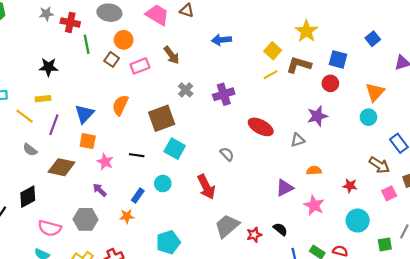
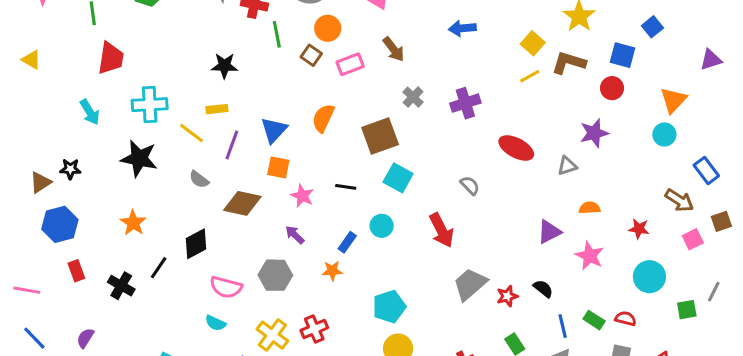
blue square: (373, 39) -> (652, 27), moved

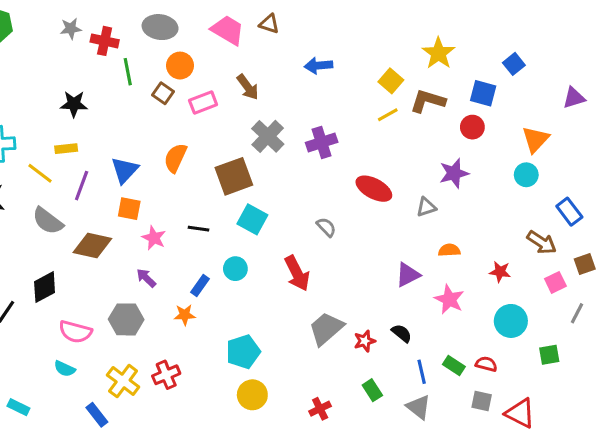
gray cross: (413, 97) -> (268, 136), size x1.5
gray semicircle: (199, 179) -> (48, 221), size x1.5
gray line: (714, 292) -> (577, 313), moved

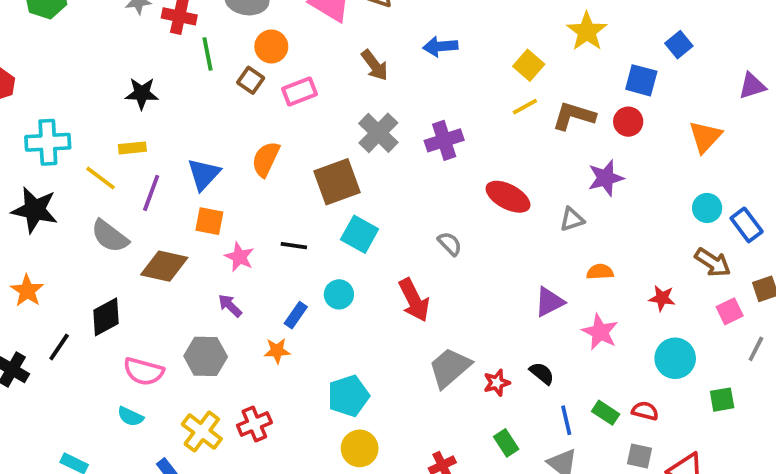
brown arrow: (248, 87) -> (375, 65), moved
brown L-shape: (428, 101) -> (574, 116), moved
cyan circle: (526, 175) -> (707, 208), moved

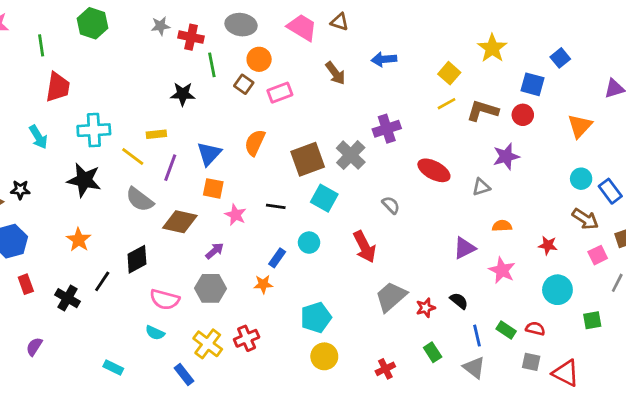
black star: (142, 93) -> (183, 94), moved
gray cross: (378, 133) -> (351, 155), moved
purple arrow: (230, 306) -> (215, 251), moved, turned 96

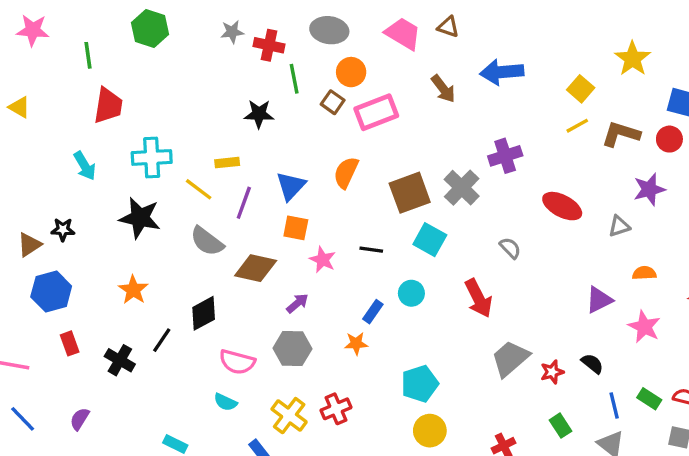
blue arrow: (384, 59) -> (502, 72), size x1.4
pink rectangle: (280, 93) -> (376, 112), size x1.4

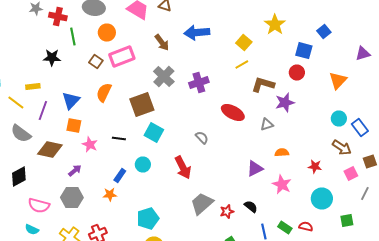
brown square: (333, 102) -> (96, 62), moved
brown L-shape: (621, 134) -> (263, 84), moved
gray cross: (462, 188) -> (164, 76), moved

